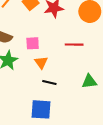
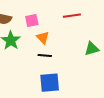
black line: (49, 83) -> (45, 56), moved

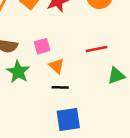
red line: (72, 16) -> (97, 49), moved

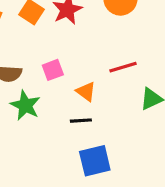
orange triangle: (56, 66) -> (86, 92), moved

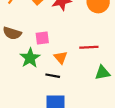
green star: (25, 105) -> (30, 58), moved

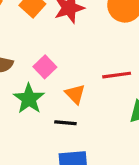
pink square: (42, 38) -> (45, 67), turned -32

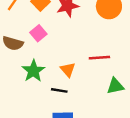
pink square: (45, 67) -> (38, 33), moved

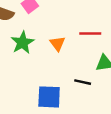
black line: (59, 90) -> (83, 82), moved

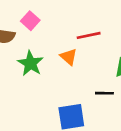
red line: (90, 33) -> (89, 35), moved

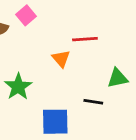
green star: (30, 63) -> (18, 87), moved

